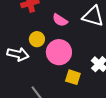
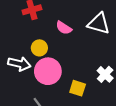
pink circle: (59, 52) -> (48, 71), moved

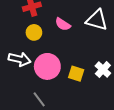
yellow circle: (39, 48) -> (34, 32), moved
yellow square: (78, 88) -> (76, 74), moved

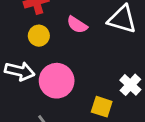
yellow square: (76, 74) -> (102, 107), moved

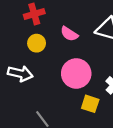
pink circle: (57, 81) -> (76, 73), moved

